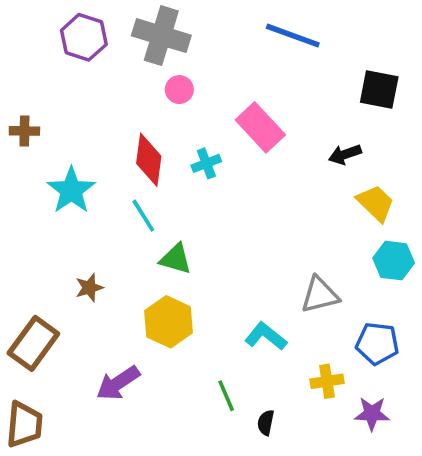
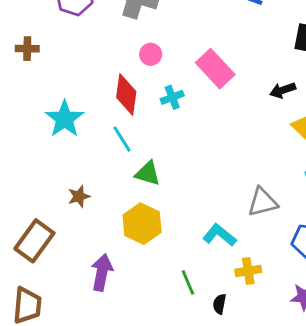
pink circle: (179, 90) -> (151, 54), moved
brown cross: (24, 131) -> (27, 49), moved
yellow cross: (327, 381) -> (248, 271), moved
purple arrow: (118, 383) -> (102, 272), turned 135

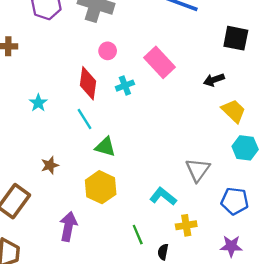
cyan star: (65, 119) -> (38, 103), size x0.6
gray triangle: (263, 202) -> (198, 170), turned -40

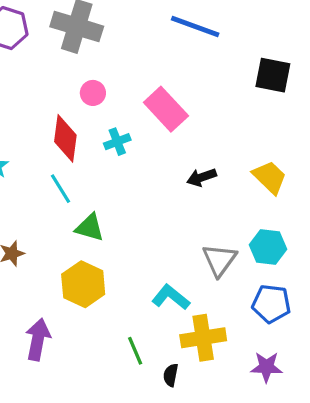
black arrow: (214, 80) -> (202, 177), moved
cyan hexagon: (245, 148) -> (268, 247), moved
yellow cross: (186, 225) -> (203, 338), size x1.5

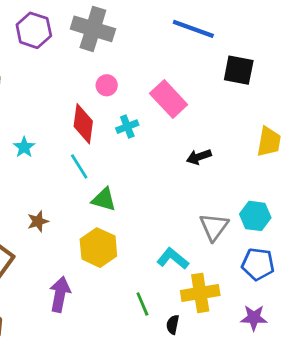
black square: (273, 75) -> (239, 70), moved
yellow trapezoid: (270, 177) -> (269, 142), moved, turned 56

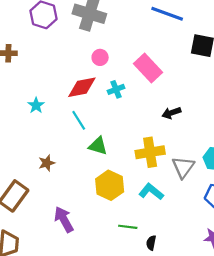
red diamond: (83, 124) -> (82, 87), turned 72
yellow hexagon: (98, 248) -> (110, 185), moved
yellow cross: (200, 293) -> (150, 152), moved
purple arrow: (60, 294) -> (64, 219), turned -40
green line: (142, 304) -> (128, 227), turned -60

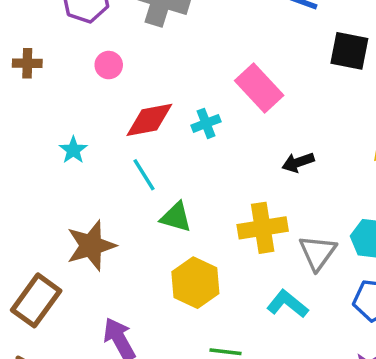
pink circle: (100, 57) -> (109, 65), moved
brown star: (47, 163) -> (91, 246), size x1.8
cyan L-shape: (151, 192) -> (287, 304), moved

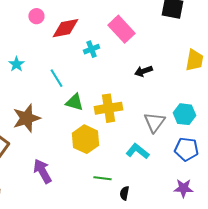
red diamond: (149, 120) -> (65, 28), moved
yellow cross: (263, 228) -> (108, 108), moved

